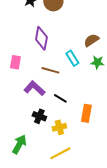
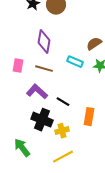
cyan rectangle: (72, 58) -> (75, 62), turned -35
brown line: (50, 70) -> (44, 69), moved
black cross: (39, 116) -> (42, 120), size x1.5
green arrow: (19, 144) -> (22, 148), turned -66

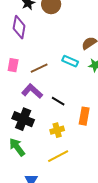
purple diamond: (44, 42) -> (19, 27), moved
brown line: (44, 69) -> (39, 68), turned -42
black cross: (42, 120) -> (23, 119), moved

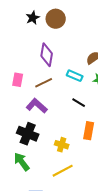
purple diamond: (19, 27) -> (47, 55), moved
black line: (58, 101) -> (79, 103), moved
yellow cross: (57, 130) -> (62, 145), turned 32

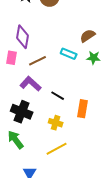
purple diamond: (47, 55) -> (23, 37), moved
black line: (79, 103) -> (58, 96), moved

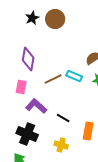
pink rectangle: (12, 58) -> (21, 87), moved
brown line: (38, 61) -> (53, 79), moved

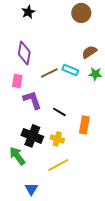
brown circle: (55, 19) -> (81, 13), moved
purple L-shape: (36, 106) -> (32, 100), turned 30
black cross: (27, 134) -> (32, 136), moved

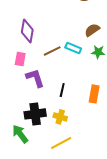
black line: (59, 112) -> (62, 90), turned 72
orange rectangle: (84, 125) -> (94, 94), moved
black cross: (32, 136) -> (35, 114), turned -30

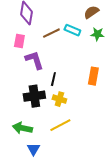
black line: (62, 90) -> (53, 79), moved
green arrow: (20, 134) -> (22, 128), moved, turned -42

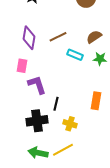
brown line: (51, 33) -> (58, 37), moved
yellow cross: (59, 99) -> (70, 124), moved
green arrow: (22, 128) -> (38, 153), moved

